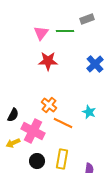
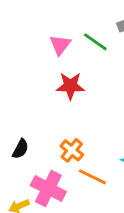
green line: (65, 31) -> (95, 42), turned 36
black semicircle: (13, 115) -> (20, 149), moved

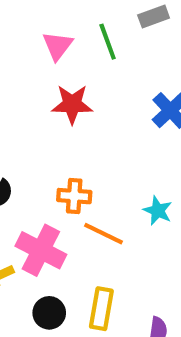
green line: (95, 42) -> (108, 42), turned 35
orange cross: (72, 150) -> (74, 196), turned -35

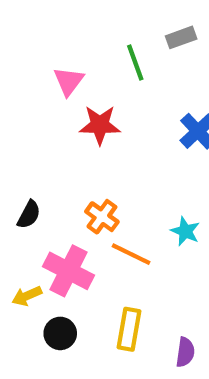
pink triangle: (58, 46) -> (69, 81), moved
orange cross: (74, 196) -> (102, 217), turned 32
black circle: (49, 313) -> (60, 333), moved

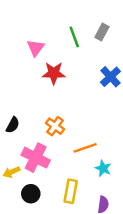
gray rectangle: (181, 37) -> (102, 32), moved, turned -42
cyan star: (185, 231) -> (103, 168), moved
orange line: (131, 254) -> (85, 148), moved, turned -45

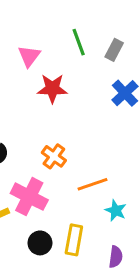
gray rectangle: (102, 32) -> (114, 50), moved
black circle: (31, 194) -> (40, 243), moved

